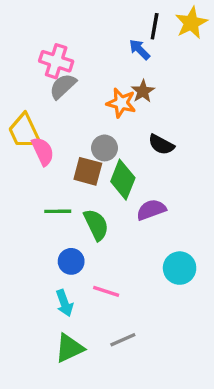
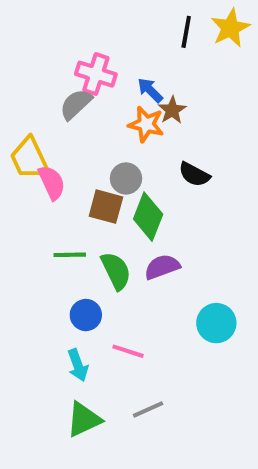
blue arrow: (140, 50) -> (150, 90), moved
pink cross: (56, 61) -> (96, 74), moved
purple semicircle: (151, 210) -> (162, 267), moved

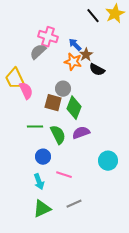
black line: (186, 32) -> (93, 16), turned -49
black semicircle: (194, 174) -> (97, 70), moved

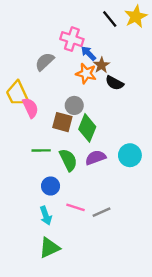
pink cross: (48, 37) -> (72, 39), moved
cyan circle: (108, 161) -> (130, 155), moved
gray line: (74, 204) -> (101, 212), moved

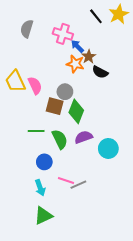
gray semicircle: (45, 62) -> (27, 29), moved, turned -30
pink semicircle: (30, 108) -> (35, 85), moved
cyan circle: (130, 155) -> (108, 148), moved
gray line: (101, 212) -> (78, 185), moved

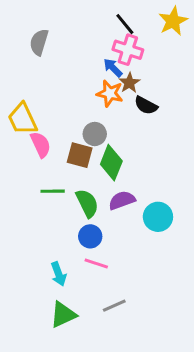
black line: (96, 16) -> (125, 24), moved
pink cross: (63, 34) -> (128, 50), moved
pink semicircle: (35, 85) -> (41, 145), moved
blue circle: (44, 162) -> (90, 236), moved
gray line: (78, 185) -> (114, 306), moved

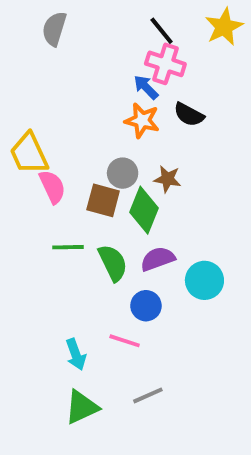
gray semicircle: (39, 42) -> (54, 29), moved
brown star: (129, 83) -> (167, 179), moved, turned -30
black semicircle: (146, 105) -> (189, 115), moved
blue circle: (90, 236) -> (146, 306), moved

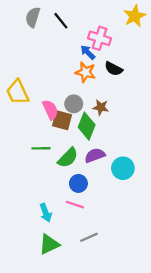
black line: (162, 31) -> (61, 21), moved
pink semicircle: (52, 187) -> (50, 110), moved
green semicircle: (113, 263) -> (68, 158), turned 70
blue circle: (146, 306) -> (78, 183), moved

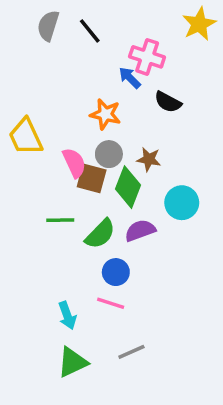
orange star: (85, 72) -> (105, 114), moved
cyan circle: (123, 168) -> (182, 203), moved

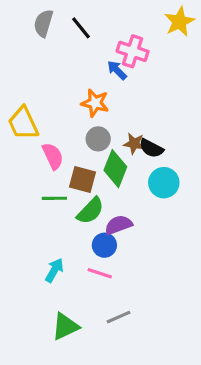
black semicircle: (168, 102) -> (151, 148), moved
pink semicircle: (74, 163) -> (53, 156), moved
brown square: (92, 178) -> (83, 180), moved
purple semicircle: (140, 230) -> (118, 225), moved
cyan arrow: (67, 315) -> (54, 270), moved, turned -130

